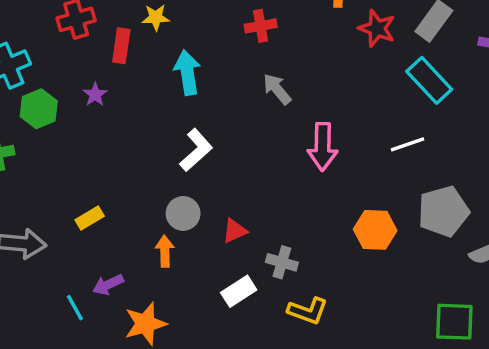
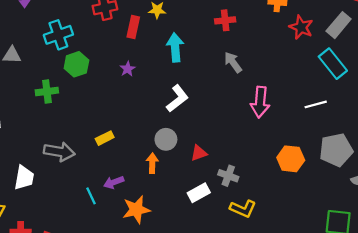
purple star: (95, 94) -> (127, 69), moved

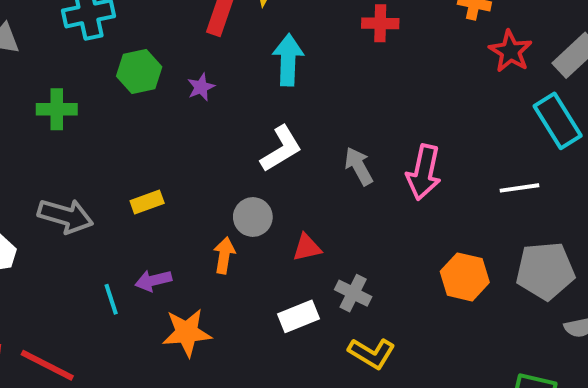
gray arrow: (233, 62) -> (359, 166), moved
green hexagon: (76, 64) -> (139, 71), moved

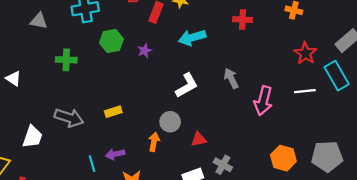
red star: (510, 51) -> (305, 53), moved
cyan arrow: (288, 60) -> (192, 38), turned -110
gray arrow: (359, 166) -> (231, 78), moved
white line: (520, 188) -> (305, 91), moved

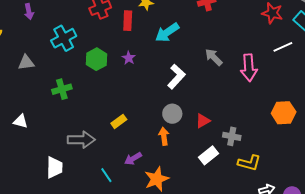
cyan line: (92, 164) -> (106, 175), moved

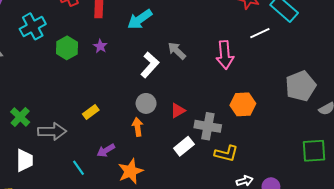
gray arrow: (214, 57) -> (177, 51), moved
green cross: (62, 89) -> (20, 117), moved, turned -30
orange hexagon: (284, 113) -> (243, 104), moved
gray cross: (232, 136) -> (208, 126), size x1.4

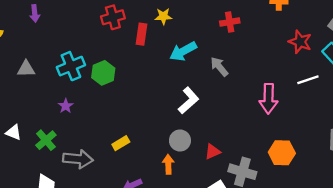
cyan cross: (33, 26) -> (71, 66), moved
purple star: (100, 46) -> (66, 106), moved
gray arrow: (177, 51) -> (219, 67), moved

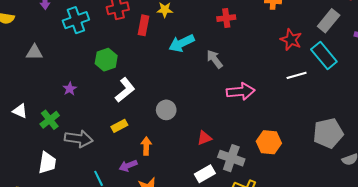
cyan cross: (71, 66) -> (76, 20), moved
pink arrow: (269, 99) -> (241, 91), moved, turned -100
white L-shape: (188, 100) -> (125, 90), moved
gray circle: (180, 141) -> (166, 110), moved
orange arrow: (168, 164) -> (146, 146), moved

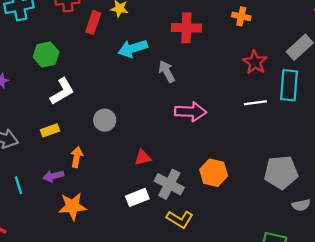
red cross: (226, 18) -> (186, 28), size x1.4
cyan rectangle: (324, 56) -> (289, 85), turned 36

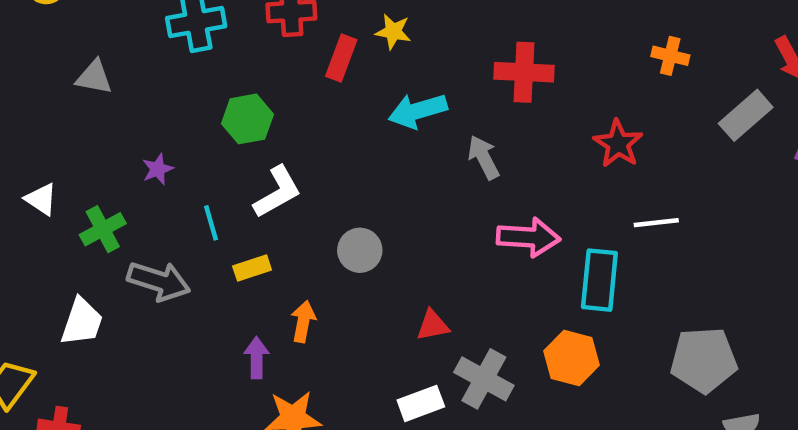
orange cross: (241, 16) -> (670, 56), moved
red star: (255, 62) -> (618, 144), moved
cyan rectangle: (289, 85) -> (599, 280), moved
purple arrow: (53, 176) -> (257, 358), turned 102
cyan line: (18, 185) -> (211, 223), moved

